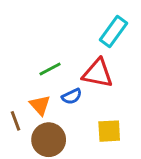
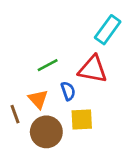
blue semicircle: (72, 96) -> (68, 91), turned -84
yellow square: (109, 131) -> (82, 120), moved

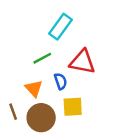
cyan rectangle: (108, 30) -> (61, 27), moved
brown line: (15, 114) -> (13, 112), moved

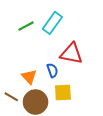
green line: (42, 58) -> (26, 26), moved
brown line: (13, 112) -> (11, 97), turned -40

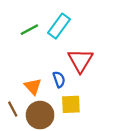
red triangle: (71, 54) -> (80, 60), turned 50
brown line: (11, 97) -> (13, 109), turned 32

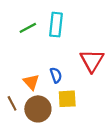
cyan rectangle: (59, 26) -> (56, 25), turned -30
red triangle: (80, 60) -> (92, 61), moved

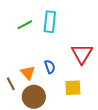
yellow square: (67, 99) -> (73, 88), moved
brown line: (12, 103) -> (11, 84), moved

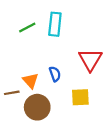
brown line: (11, 84) -> (12, 93), turned -72

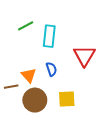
cyan rectangle: (55, 24) -> (49, 36), moved
yellow square: (80, 97) -> (67, 99), moved

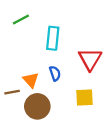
green line: (26, 26) -> (21, 20), moved
yellow square: (67, 99) -> (85, 98), moved

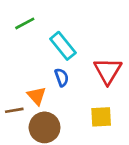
cyan rectangle: (53, 38) -> (63, 46), turned -45
blue semicircle: (55, 73) -> (62, 77), moved

